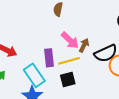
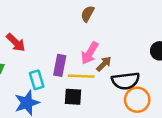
pink arrow: (70, 40) -> (90, 53), turned 60
cyan rectangle: (34, 75) -> (37, 80), size x0.7

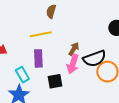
pink arrow: (90, 53) -> (73, 64), moved
yellow line: (81, 76) -> (41, 34), moved

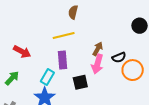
black semicircle: (95, 58) -> (119, 57), size x0.6
cyan rectangle: (22, 75) -> (47, 77), turned 63

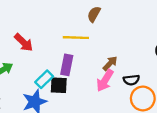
black square: (80, 82) -> (59, 85), moved

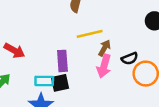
yellow line: (76, 38) -> (90, 34), moved
cyan rectangle: (44, 79) -> (44, 81), turned 60

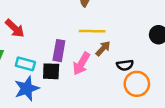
pink arrow: (104, 66) -> (81, 64), moved
cyan rectangle: (44, 81) -> (25, 64), moved

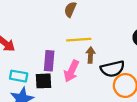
brown arrow: (103, 48) -> (90, 55), turned -35
black semicircle: (125, 65) -> (113, 69), size x1.5

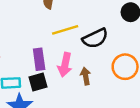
brown arrow: (90, 55) -> (86, 76), moved
black semicircle: (113, 69) -> (95, 38), moved

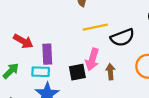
purple rectangle: (39, 59) -> (47, 54), moved
black square: (38, 82) -> (77, 72), moved

